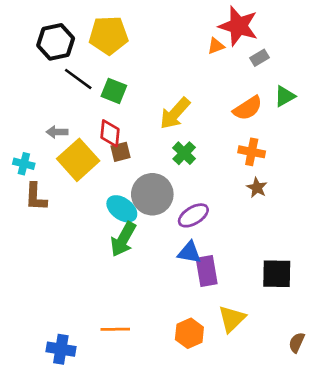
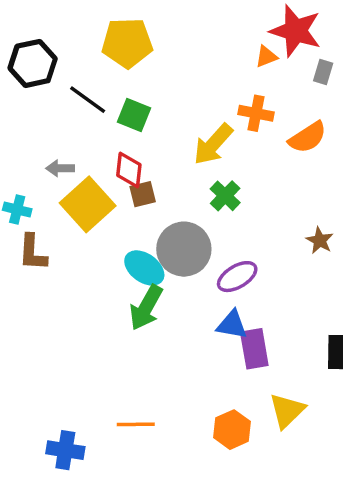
black hexagon: (56, 42) -> (33, 63), moved
gray rectangle: (260, 58) -> (323, 72), turned -42
orange cross: (252, 152) -> (256, 113), moved

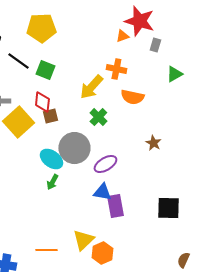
orange semicircle: (308, 137) -> (132, 97), moved, turned 45
green arrow: (146, 308) -> (52, 182), size x0.6
yellow triangle: (287, 411) -> (83, 240), moved

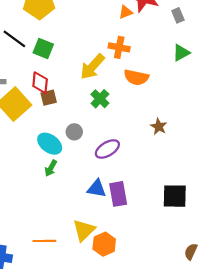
gray rectangle: (155, 45) -> (178, 15), moved, turned -40
gray circle: (74, 148) -> (74, 132), size x0.5
blue triangle: (102, 192) -> (97, 189), moved

